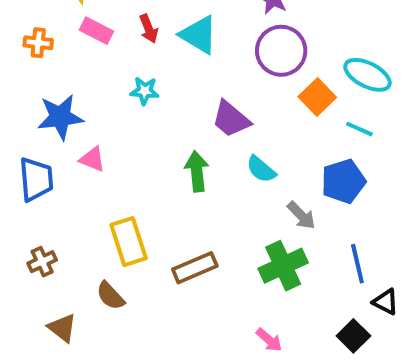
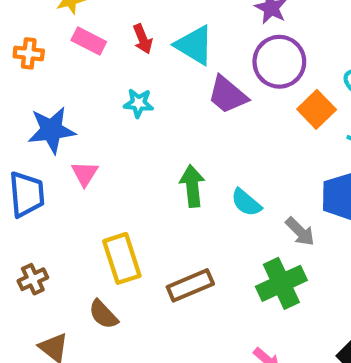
purple trapezoid: (231, 119) -> (228, 95), moved
pink triangle: (92, 159) -> (85, 174), turned 40
cyan semicircle: (261, 169) -> (246, 203), moved

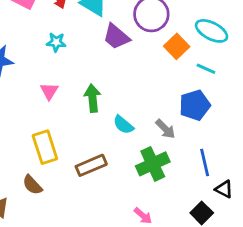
pink triangle: (85, 174) -> (49, 91), moved
cyan semicircle: (246, 203) -> (123, 125), moved

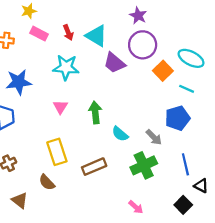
cyan star: (56, 42) -> (66, 67), size x1.6

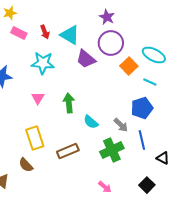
blue line: (185, 164) -> (142, 140), moved
black triangle: (201, 186) -> (163, 158), moved

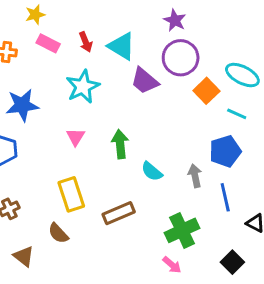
cyan star: (43, 63) -> (83, 87), turned -30
gray arrow: (121, 125) -> (195, 176), turned -147
green cross: (112, 150) -> (182, 230), moved

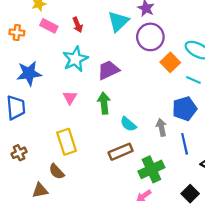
cyan triangle: (122, 46) -> (118, 21), moved, turned 45
purple trapezoid: (145, 81) -> (108, 70), moved, turned 115
brown rectangle: (119, 213) -> (121, 152), moved
brown triangle: (24, 256) -> (40, 190), moved, turned -49
pink arrow: (172, 265) -> (144, 196), turned 104

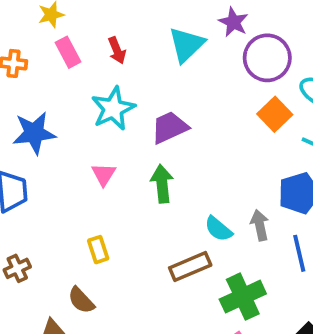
pink rectangle: (49, 26) -> (68, 52), turned 35
purple circle: (150, 37) -> (267, 58), moved
cyan semicircle: (128, 124) -> (218, 229), moved
yellow rectangle: (67, 142) -> (98, 250), size x0.6

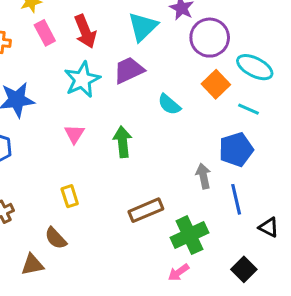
red arrow: (117, 50) -> (85, 31), size x1.5
purple trapezoid: (170, 127) -> (129, 70), moved
cyan semicircle: (218, 229) -> (169, 104), moved

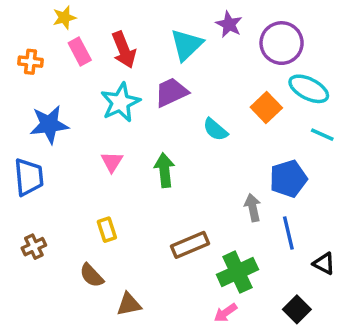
purple circle: (210, 38) -> (282, 43), moved
cyan line: (249, 109) -> (322, 135), moved
brown triangle: (32, 265) -> (129, 304), moved

